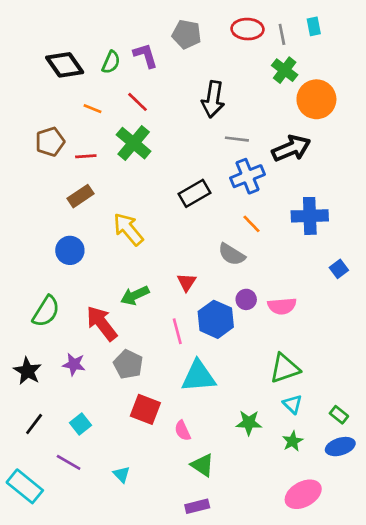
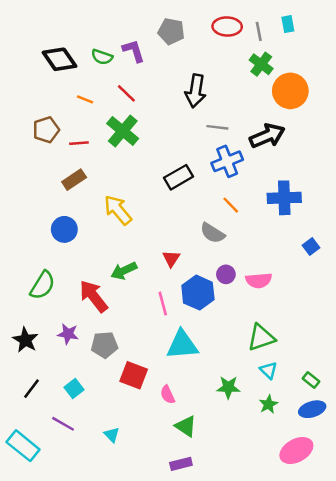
green semicircle: (111, 62) -> (102, 57), turned 85
gray pentagon: (128, 364) -> (104, 345), moved, turned -30
pink ellipse: (303, 494) -> (296, 451), moved

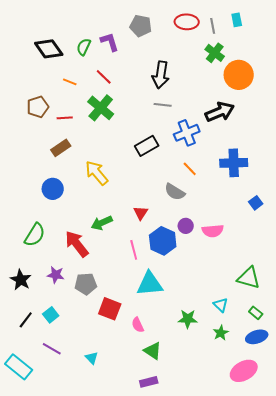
green semicircle: (102, 57) -> (84, 47), turned 96
gray line: (217, 127) -> (163, 105), moved
green triangle: (261, 338) -> (249, 278), moved, turned 35
cyan square: (74, 389) -> (51, 315), moved

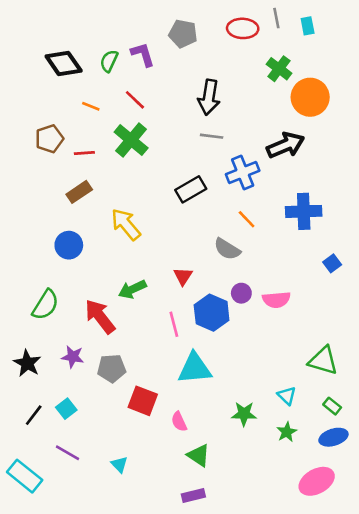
gray line: (213, 26) -> (276, 18), moved

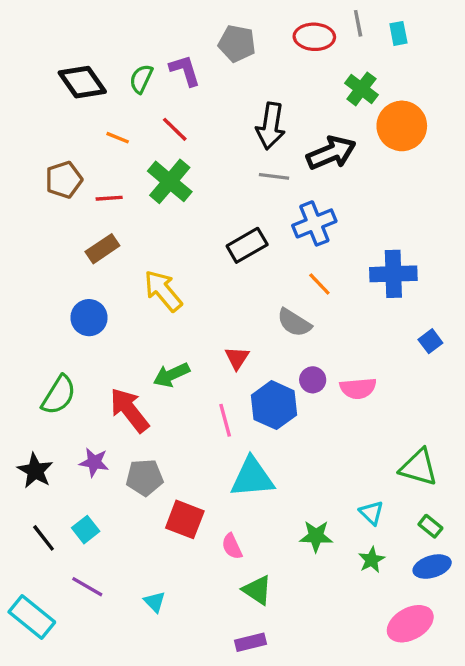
black arrow: (285, 145) -> (331, 153), moved
black line: (34, 415) -> (44, 538), turned -75

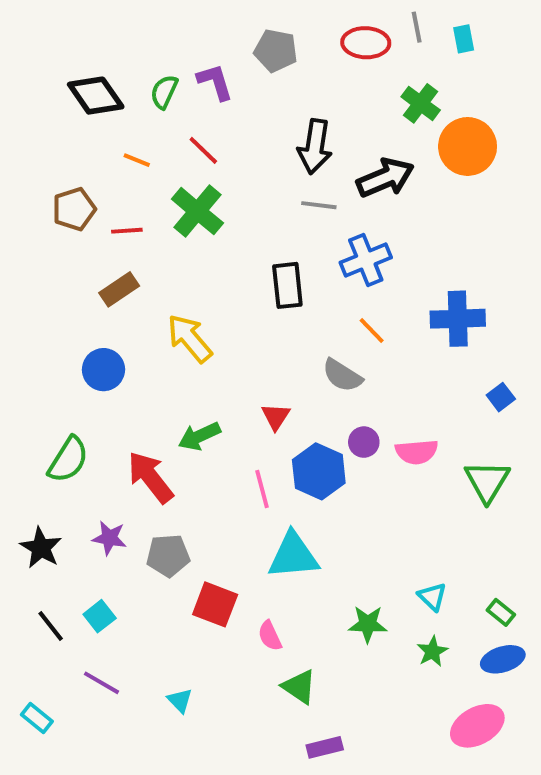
black rectangle: (247, 245) -> (287, 285), turned -66
green triangle: (419, 467) -> (487, 481), moved, turned 45
cyan rectangle: (32, 617) -> (37, 718), size x0.6
purple rectangle: (250, 642) -> (325, 747), moved

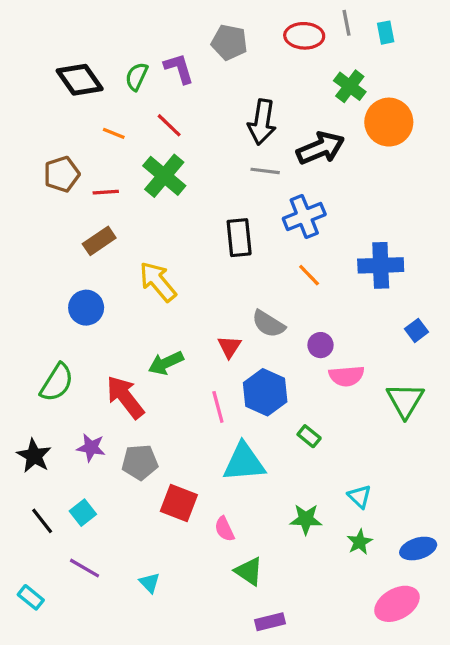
gray semicircle: (342, 375) -> (268, 324), moved
purple circle: (364, 442) -> (320, 345), moved
green rectangle: (501, 612) -> (309, 436), moved

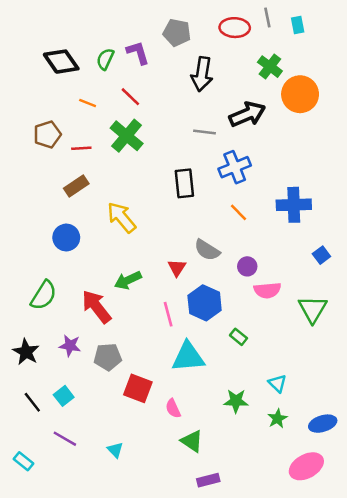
black arrow: (262, 122) -> (202, 74), moved

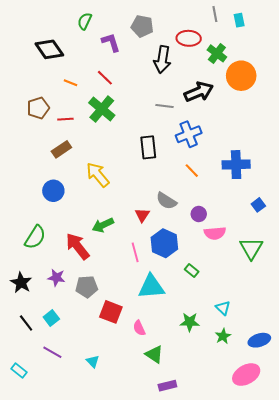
red ellipse: (235, 28) -> (189, 38), moved
green semicircle: (105, 59) -> (85, 21), moved

